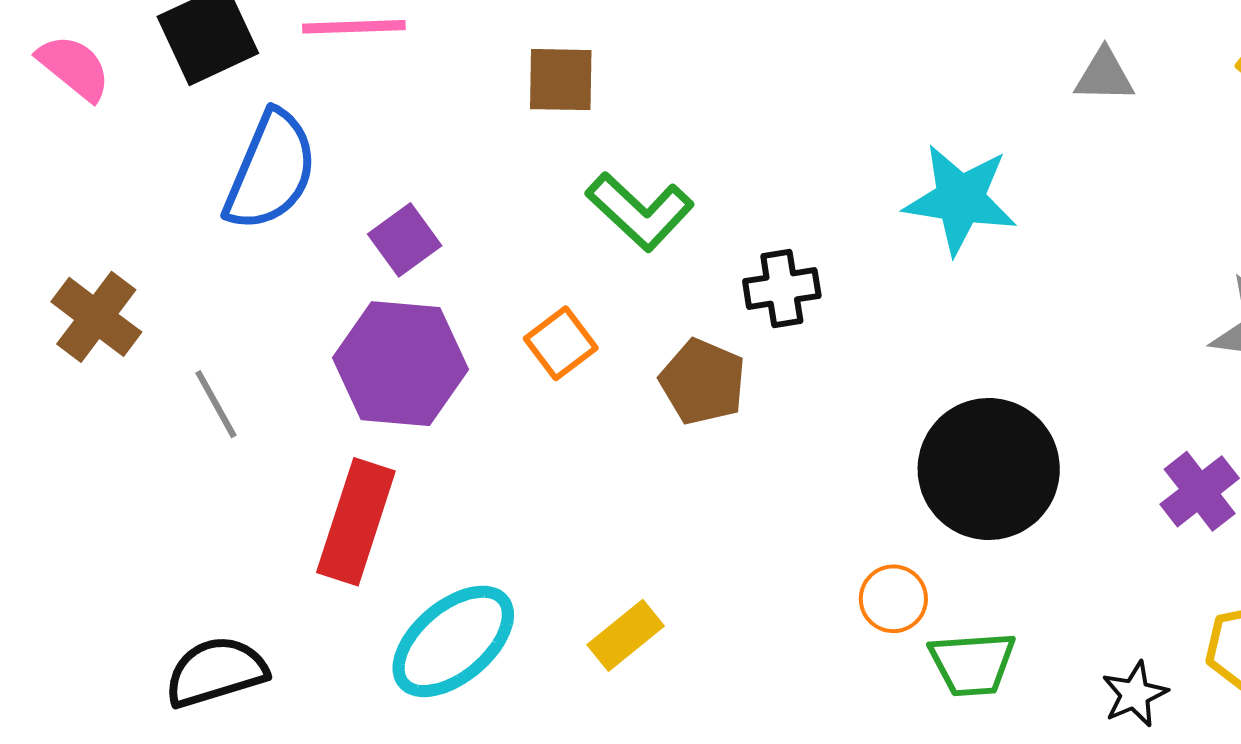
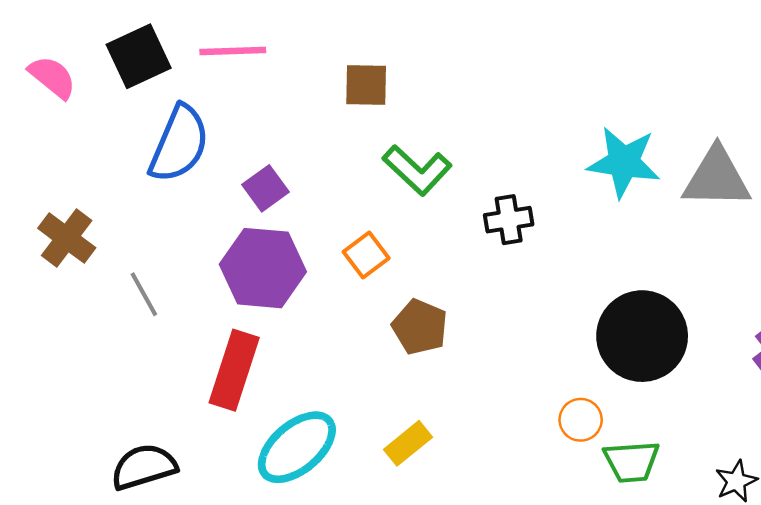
gray triangle: (1104, 76) -> (717, 178), moved, size x1.8
brown pentagon: (703, 382) -> (420, 327), moved

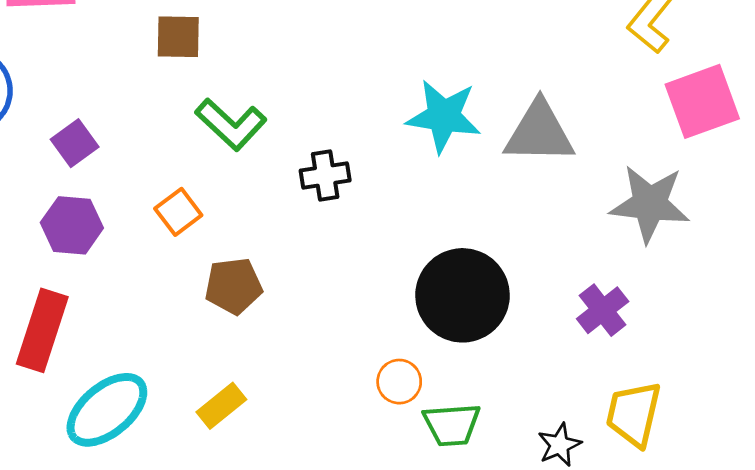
purple hexagon: (263, 268) -> (72, 225), size x0.7
brown pentagon: (420, 327) -> (234, 286), turned -30

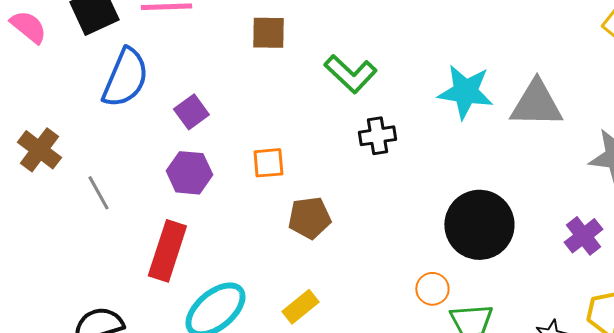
green L-shape: (231, 124) -> (350, 74), moved
orange square: (178, 212) -> (268, 163), turned 32

